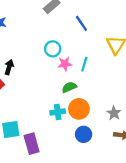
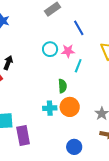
pink star: (65, 64) -> (68, 51), moved
green semicircle: (69, 87) -> (62, 86), turned 104
blue circle: (84, 134) -> (74, 147), moved

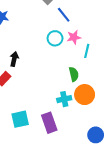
blue line: (79, 28) -> (64, 15), moved
purple rectangle: (23, 135) -> (49, 123), moved

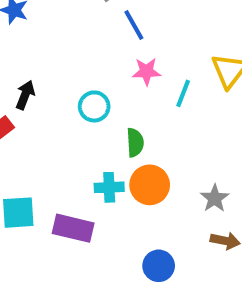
cyan circle: (55, 38) -> (94, 106), moved
cyan line: (87, 51) -> (183, 93), moved
purple rectangle: (49, 123) -> (73, 228), turned -66

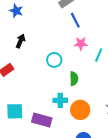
black arrow: (25, 95) -> (21, 41), moved
orange circle: (150, 185) -> (80, 110), moved

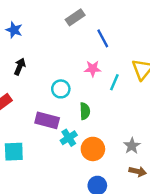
blue line: (75, 20) -> (103, 38), moved
cyan cross: (60, 100) -> (69, 138), turned -32
purple rectangle: (42, 120) -> (47, 120), moved

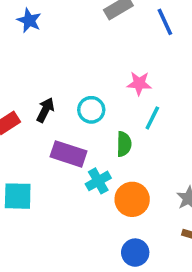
blue line: (103, 38) -> (165, 22), moved
black arrow: (20, 67) -> (45, 110), moved
cyan line: (114, 82) -> (152, 118), moved

